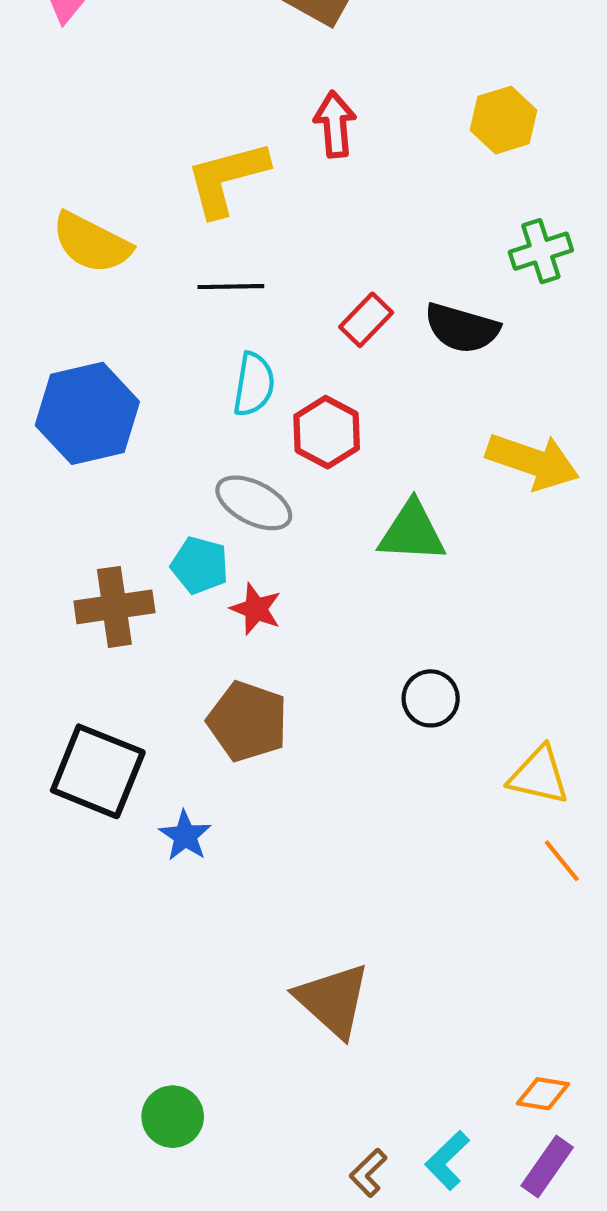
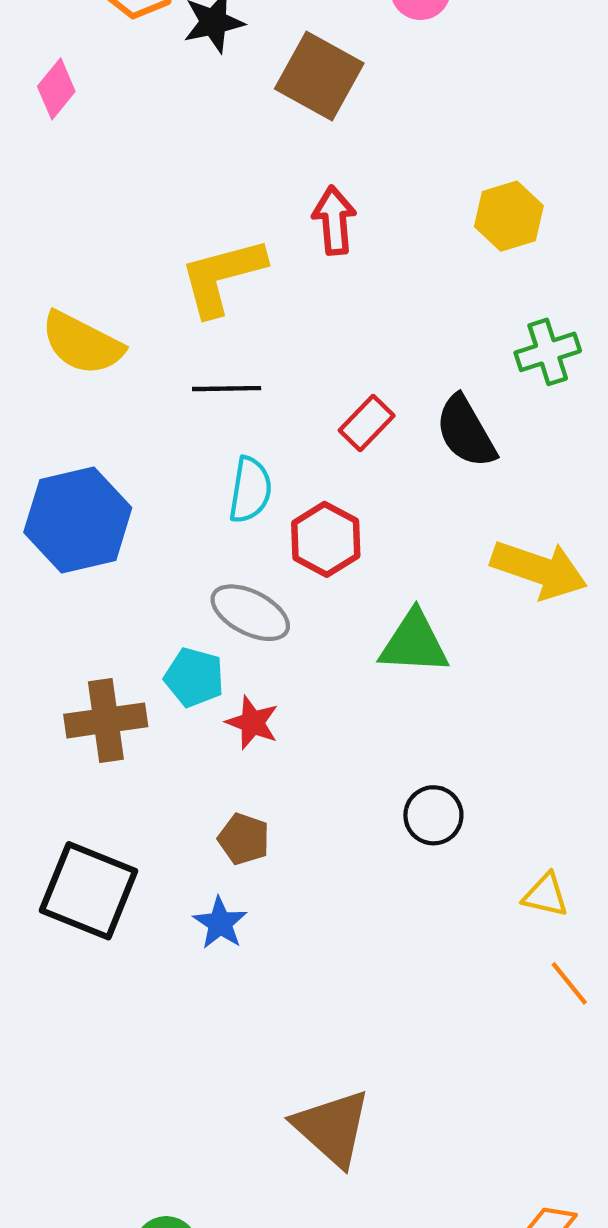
black semicircle: (462, 328) -> (466, 432), turned 44
brown pentagon: (248, 721) -> (244, 839), size x0.6
yellow triangle: (539, 775) -> (546, 895), size x0.7
blue star: (185, 836) -> (220, 923), moved

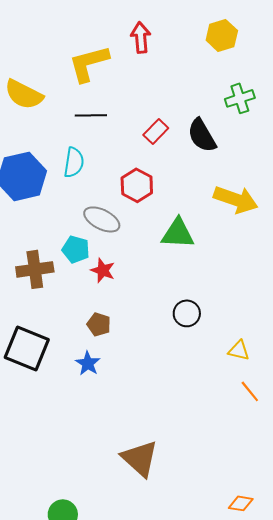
cyan semicircle: (250, 490) -> (74, 162), moved

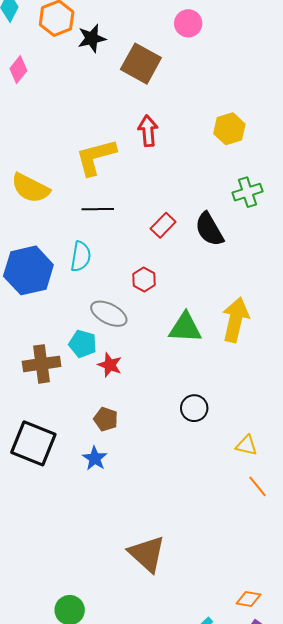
red hexagon: (137, 185) -> (144, 280), size x0.7
yellow arrow: (236, 199) -> (235, 320), moved, turned -96

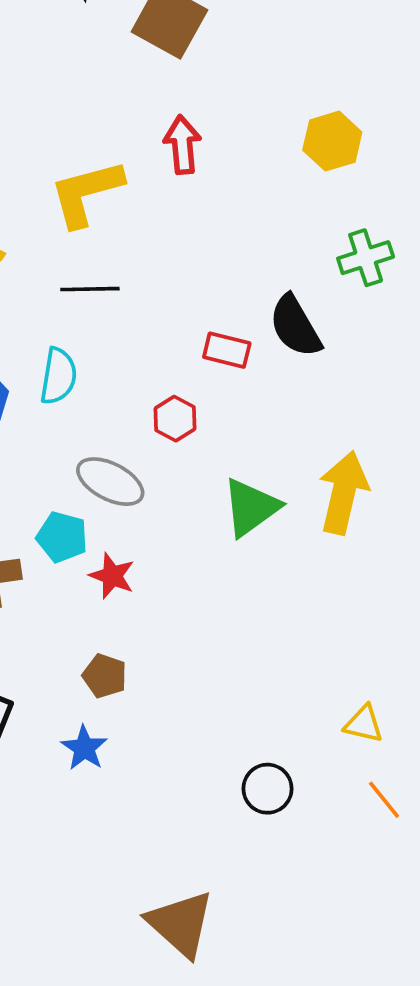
red rectangle: (163, 225) -> (227, 350), moved, turned 60
green triangle: (185, 328) -> (251, 507), turned -39
black circle: (194, 408) -> (268, 789), moved

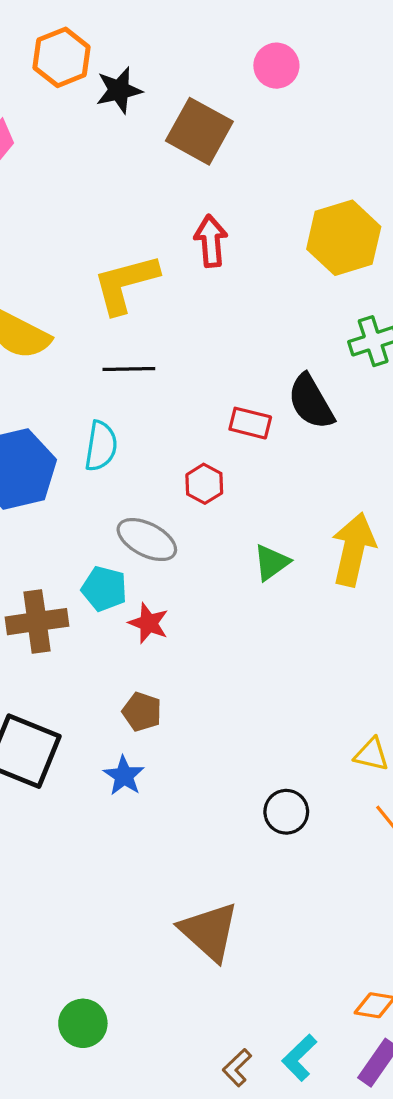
yellow hexagon: (332, 141) -> (344, 238), size x1.4
green triangle: (251, 507) -> (271, 562), size x0.7

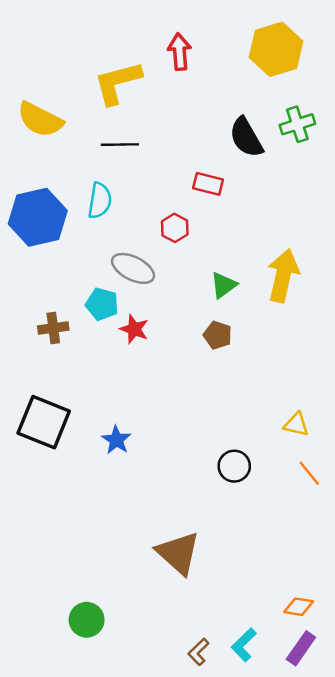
black semicircle: (311, 402) -> (246, 137), moved
brown cross: (37, 622) -> (53, 328), size x0.7
brown pentagon: (142, 712) -> (218, 335), moved

